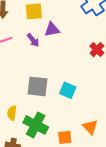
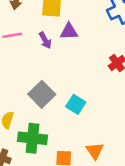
gray square: (37, 86) -> (42, 94), turned 30
green cross: (36, 125) -> (33, 138), turned -30

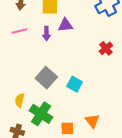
purple arrow: (45, 40) -> (46, 33), turned 32
green cross: (33, 138) -> (41, 114), turned 30

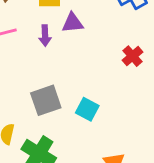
gray square: (46, 78) -> (46, 100), turned 30

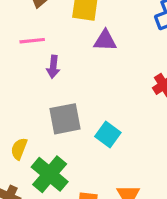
purple arrow: (45, 36) -> (53, 67), moved

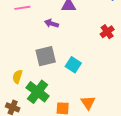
purple arrow: (53, 67) -> (52, 23), moved, turned 104

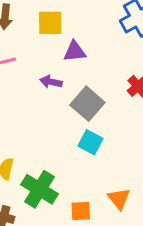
gray square: (46, 56) -> (87, 104), moved, turned -30

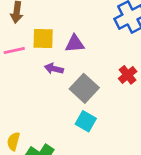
yellow square: (50, 23) -> (43, 38), moved

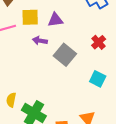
cyan square: (86, 121) -> (98, 79), moved

